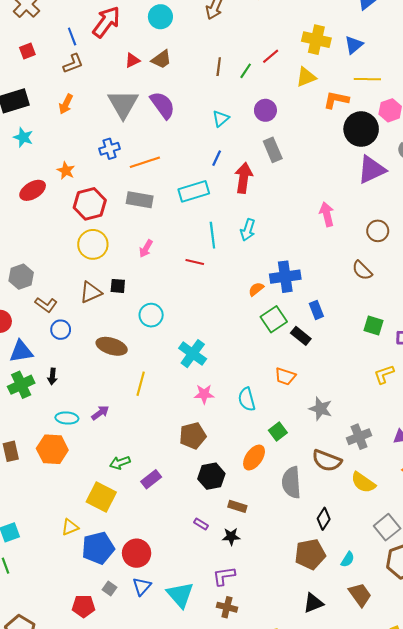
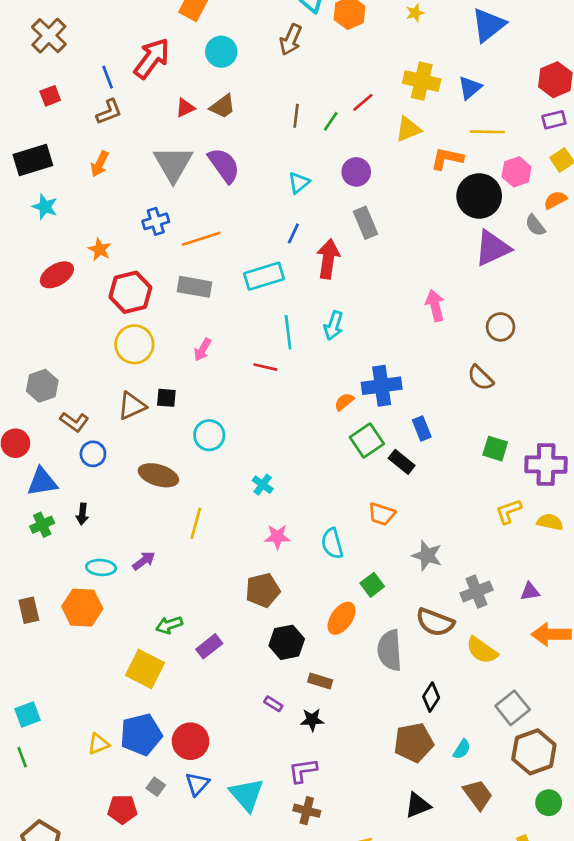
cyan cross: (193, 354) -> (263, 485), size x0.6
green cross: (21, 385) -> (42, 525), size x0.7
yellow triangle: (70, 527) -> (98, 744), moved

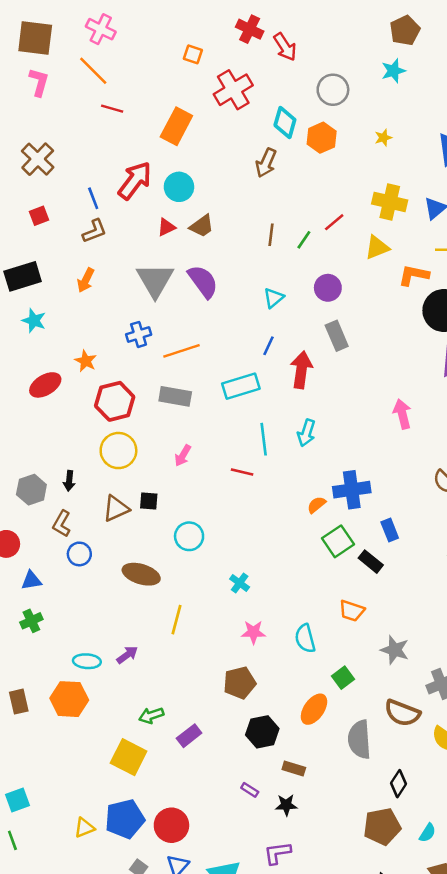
cyan circle: (221, 52) -> (179, 187), moved
brown L-shape: (74, 422) -> (62, 524), turned 84
blue triangle: (42, 482) -> (31, 580), size x0.7
black arrow: (82, 514) -> (69, 481), moved

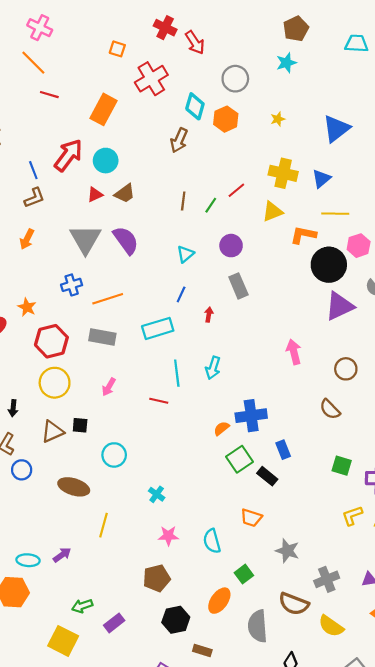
red arrow: (301, 370) -> (209, 315), size x0.5

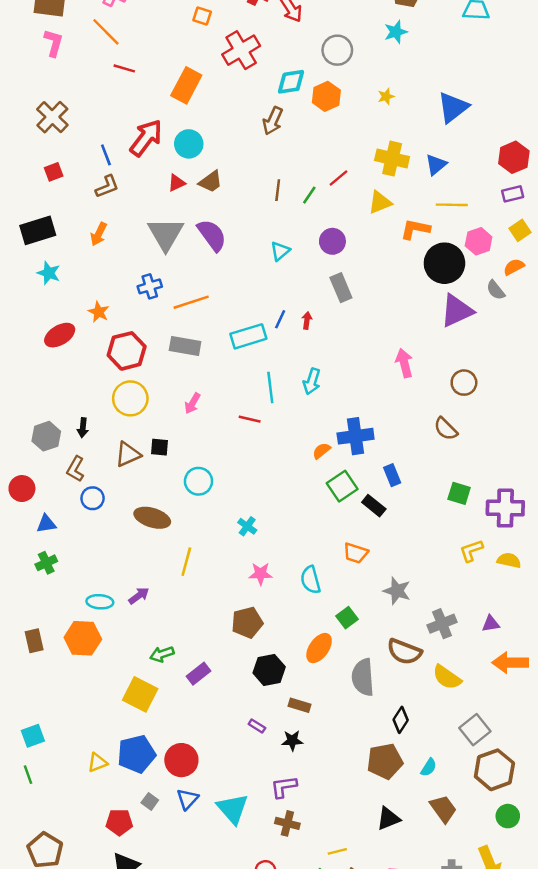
cyan diamond: (195, 106) -> (291, 82), turned 65
blue line: (181, 294) -> (280, 319), moved

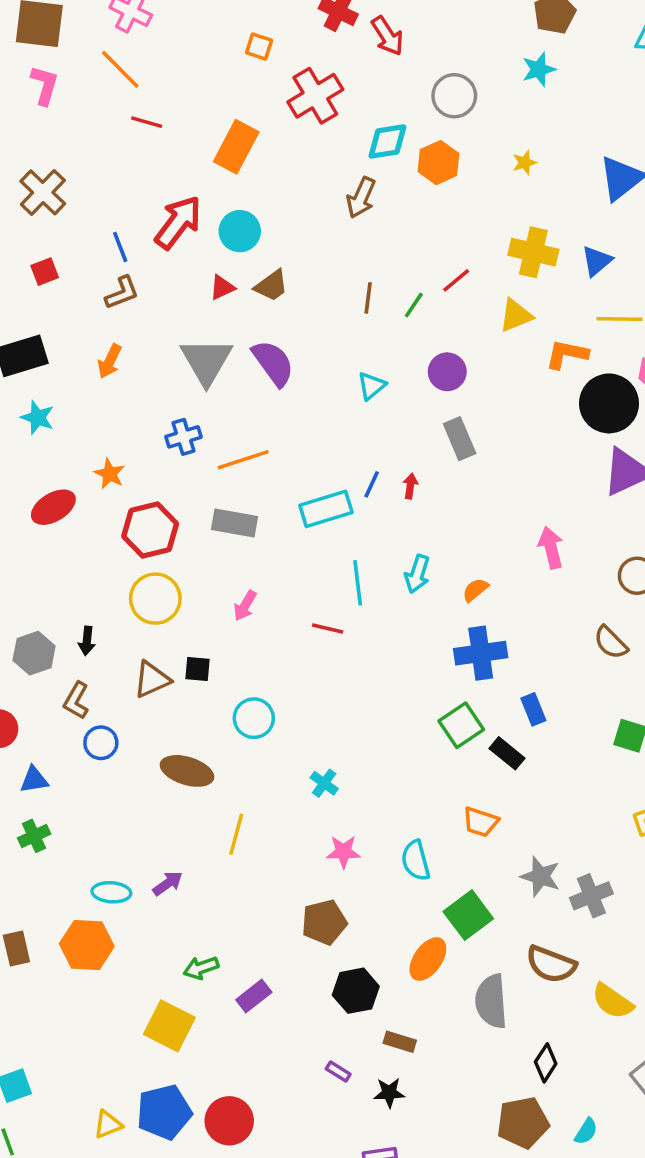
orange semicircle: (321, 451) -> (475, 590), moved
green square: (347, 618) -> (468, 915), size x1.5
gray cross: (442, 624) -> (591, 896), moved

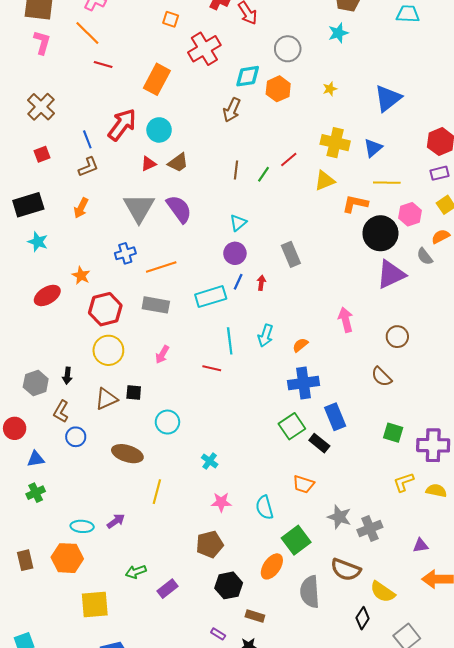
purple circle: (447, 372) -> (235, 253), moved
blue rectangle: (533, 709) -> (335, 417), size x1.4
yellow square: (169, 1026) -> (95, 604), moved, turned -32
black diamond: (546, 1063) -> (363, 618), moved

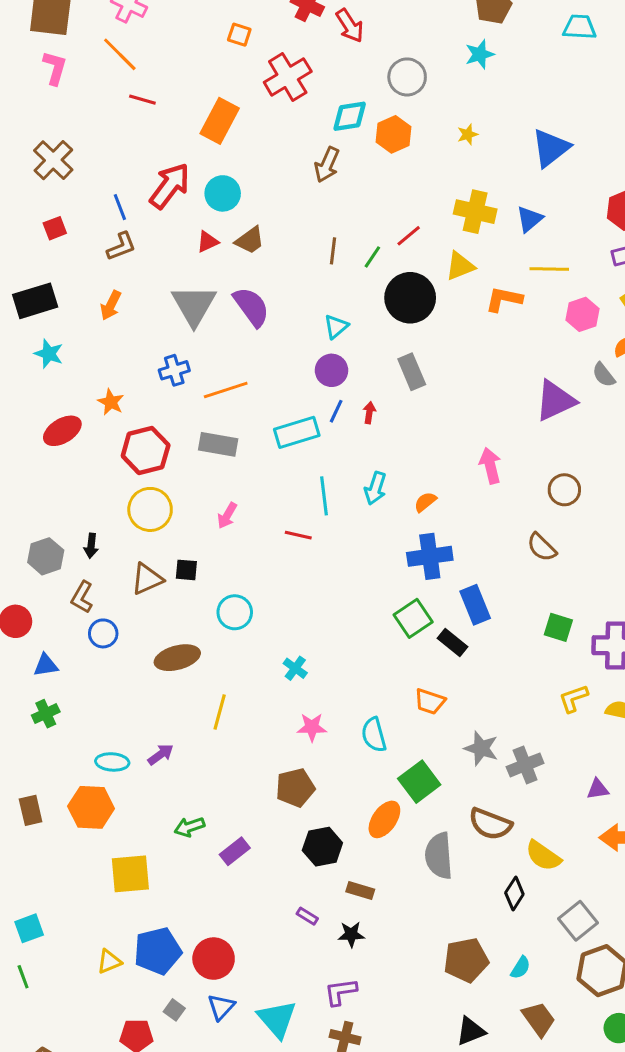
black circle: (380, 233) -> (410, 298), moved
brown ellipse: (127, 454) -> (177, 658), turned -32

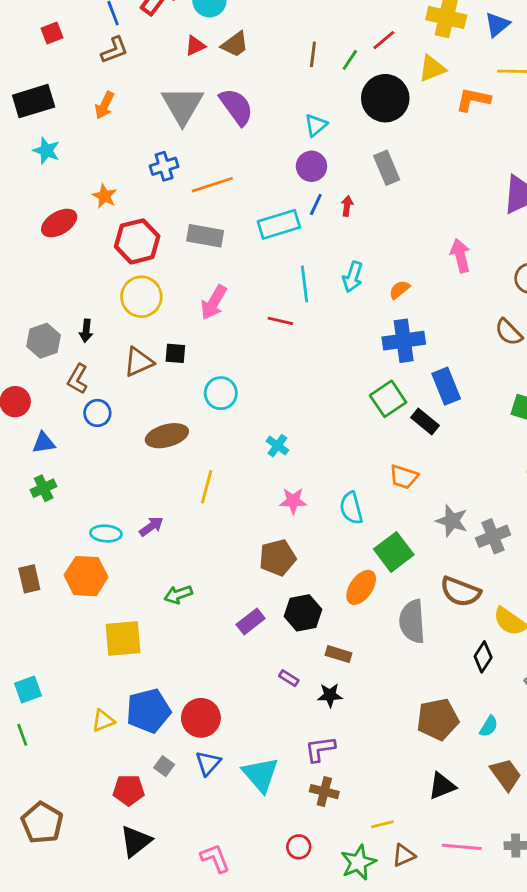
pink arrow: (227, 515) -> (214, 302), size x1.4
purple rectangle: (235, 851) -> (251, 621), moved

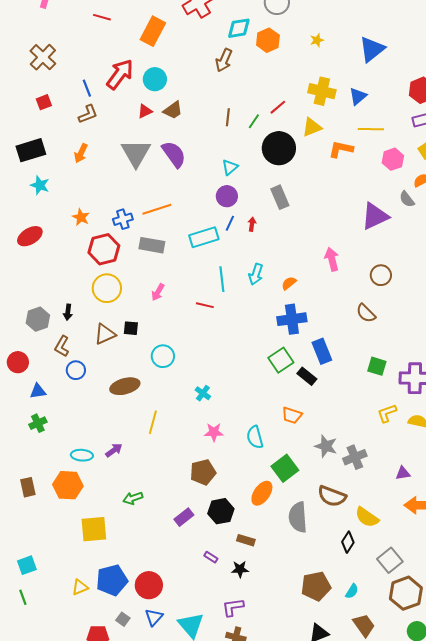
blue cross: (164, 166) -> (123, 219), moved
red ellipse: (59, 223) -> (30, 236), moved
pink arrow: (214, 302) -> (158, 292), size x0.7

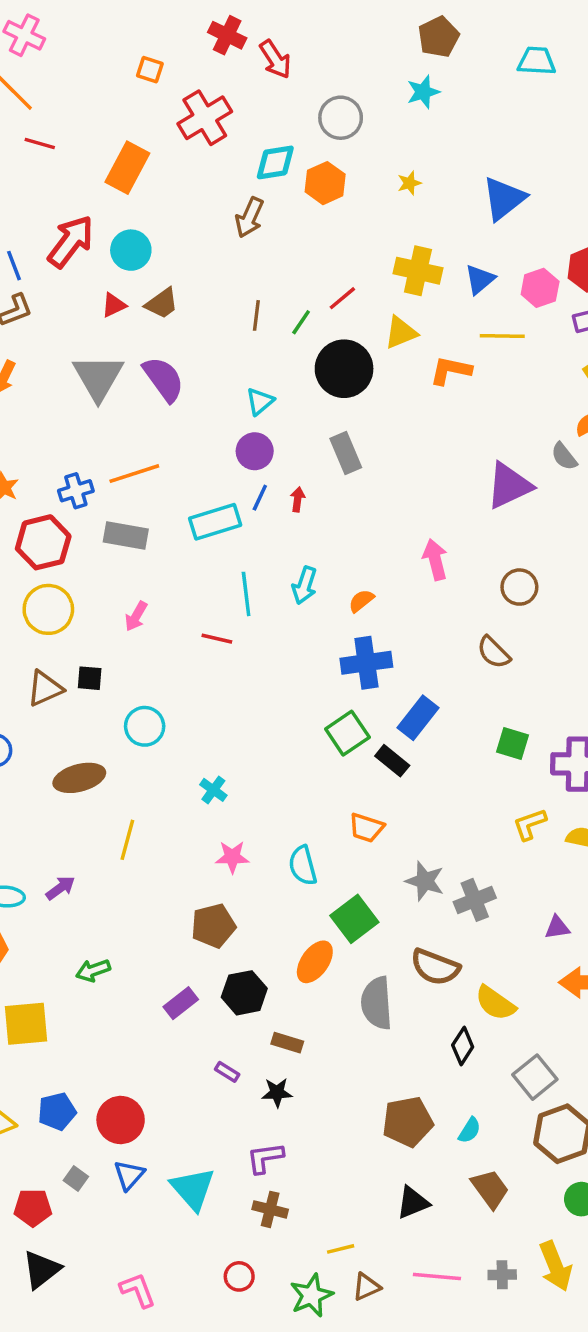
pink hexagon: (393, 159) -> (540, 288), moved
blue rectangle: (322, 351) -> (418, 718), turned 60
blue pentagon: (112, 580) -> (57, 1111), size x0.7

